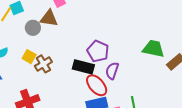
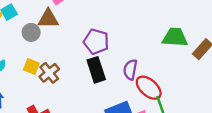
purple pentagon: (98, 51) -> (96, 42), moved
black rectangle: (83, 67) -> (96, 70), turned 65
red ellipse: (97, 85) -> (149, 88), moved

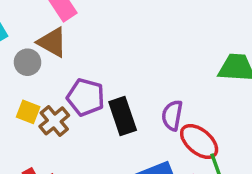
brown triangle: (48, 19) -> (52, 42), turned 30
purple pentagon: (96, 42) -> (86, 97), moved

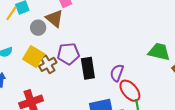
purple pentagon: (86, 97) -> (68, 54), turned -30
yellow square: (28, 112) -> (34, 57), size x1.5

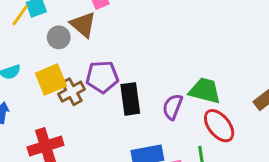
green trapezoid: (159, 52) -> (205, 91), moved
yellow square: (34, 57) -> (51, 80), turned 35
red ellipse: (130, 91) -> (219, 126), moved

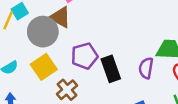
gray circle: (59, 37) -> (43, 32), size x1.6
brown cross: (72, 92) -> (67, 90), moved

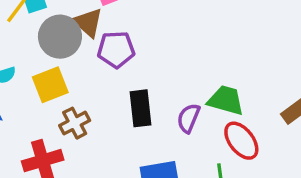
purple pentagon: (84, 56) -> (116, 49), moved

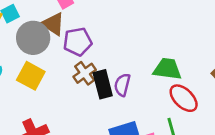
yellow square: (50, 85) -> (31, 76), turned -32
purple semicircle: (189, 118) -> (122, 85), moved
brown cross: (75, 123) -> (85, 73), moved

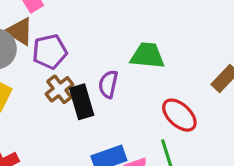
green trapezoid: (167, 69) -> (147, 55), moved
purple semicircle: (122, 85) -> (108, 84), moved

